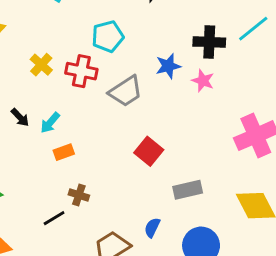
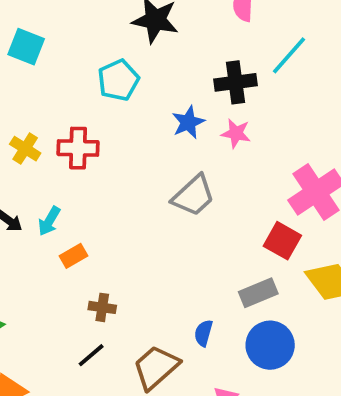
cyan pentagon: (108, 36) -> (118, 80), moved
gray trapezoid: (126, 91) -> (193, 196), moved
red square: (149, 151) -> (282, 241), moved
gray rectangle: (188, 190) -> (258, 293), moved
black line: (54, 218) -> (91, 355), moved

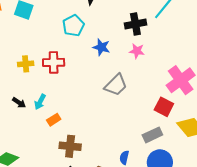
blue star: (188, 122) -> (101, 47), moved, turned -30
yellow cross: (25, 149) -> (26, 64), turned -35
brown cross: (102, 307) -> (70, 146), size x1.5

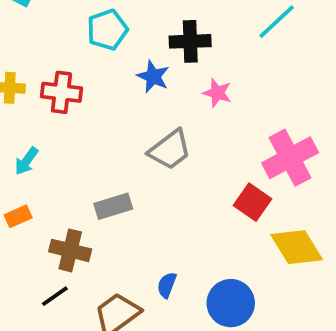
black cross: (135, 24) -> (190, 41), moved
orange rectangle: (54, 120) -> (18, 216), moved
gray rectangle: (152, 135) -> (113, 206), moved

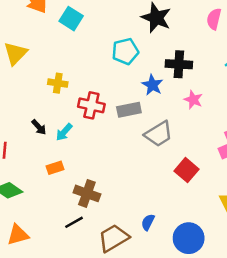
red cross: (61, 92) -> (91, 105), moved
red square: (253, 202) -> (186, 170), moved
gray rectangle: (113, 206) -> (129, 110), moved

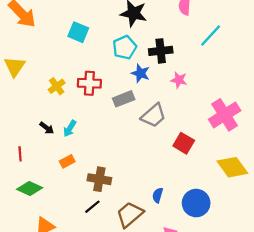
cyan square: (71, 19) -> (78, 32), moved
cyan pentagon: (125, 51) -> (125, 47), moved
yellow cross: (58, 83) -> (57, 86), turned -35
red cross: (91, 105) -> (89, 83), moved

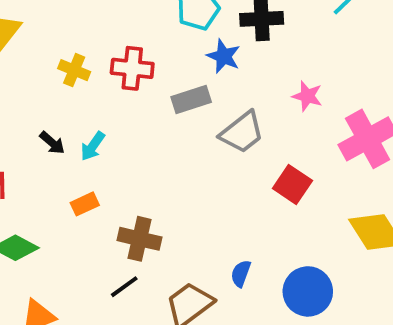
pink star: (179, 80) -> (307, 96), moved
yellow cross: (57, 86) -> (74, 70), turned -35

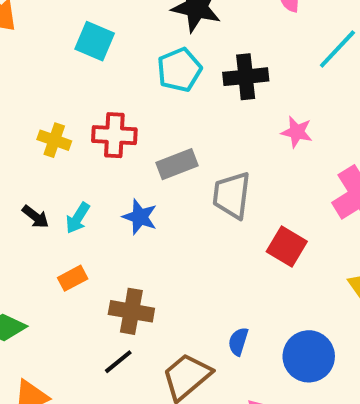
blue star: (224, 56) -> (140, 217), moved
pink star: (307, 96) -> (297, 132), moved
gray trapezoid: (242, 132) -> (232, 195), turned 138

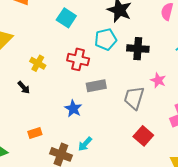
red cross: (114, 135) -> (78, 59), moved
gray trapezoid: (232, 195) -> (134, 98), moved
black arrow: (36, 217) -> (24, 88), moved
cyan arrow: (78, 218) -> (85, 144), moved

